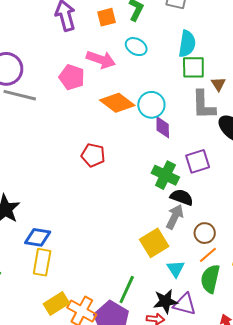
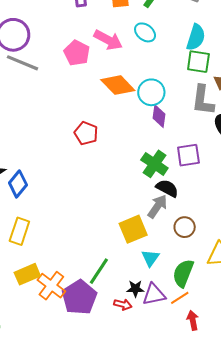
blue diamond: (38, 237) -> (18, 184), moved, turned -68
orange line: (208, 255) -> (180, 298), moved
black star: (165, 301) -> (135, 289), size x0.7
purple triangle: (185, 304) -> (154, 294), turned -35

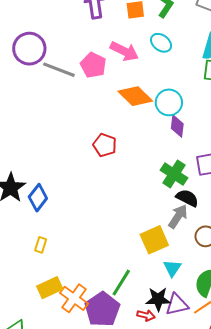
gray line: (23, 63) -> (59, 70), moved
yellow rectangle: (19, 231) -> (41, 245), size x0.6
black star: (135, 289) -> (158, 299), size x1.4

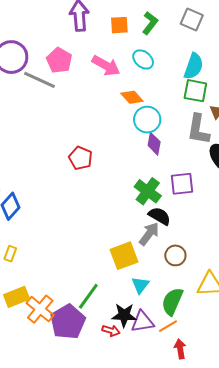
pink pentagon: (93, 65) -> (59, 60), moved
orange diamond: (135, 96) -> (132, 97), moved, size x0.7

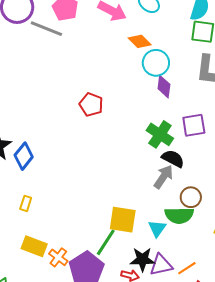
yellow square: (124, 256) -> (123, 220), moved, turned 32
yellow rectangle: (17, 297) -> (34, 246), turned 45
green semicircle: (172, 301) -> (179, 215), moved, turned -112
orange cross: (40, 309) -> (58, 257), size x0.7

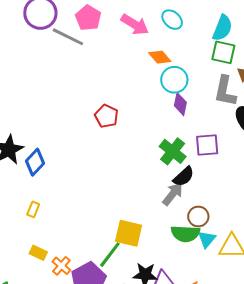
black semicircle: (173, 159) -> (184, 177), turned 105
cyan triangle: (157, 229) -> (207, 239), moved
yellow rectangle: (34, 246) -> (38, 253), size x0.7

